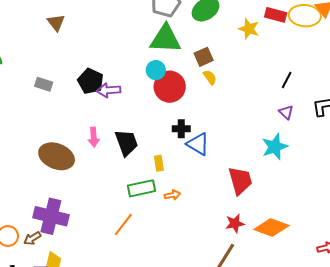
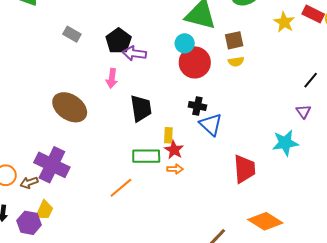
yellow semicircle: (210, 77) -> (236, 62), turned 105
pink arrow: (94, 137) -> (112, 78), moved
red star: (235, 223) -> (174, 150), moved, turned 30

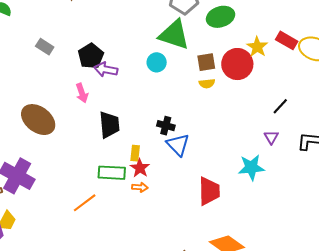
red circle: (195, 62) -> (237, 64), moved
pink arrow: (112, 78) -> (82, 93), turned -30

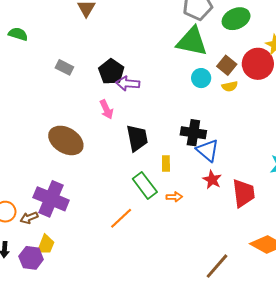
cyan circle: (157, 62) -> (201, 78), moved
brown square: (206, 62) -> (227, 65), turned -36
black cross: (166, 126) -> (193, 133), size x1.4
red star: (140, 168) -> (212, 180), moved
green rectangle: (112, 173) -> (145, 185), turned 56

